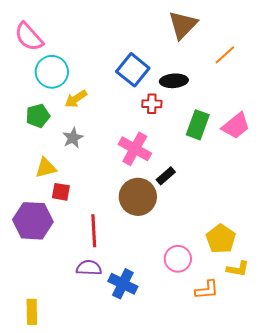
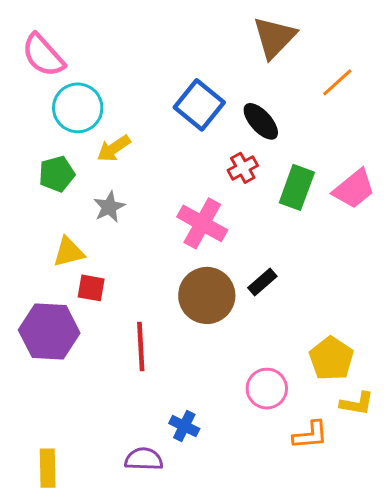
black ellipse: (174, 81) -> (261, 121), turned 52
red cross: (152, 104) -> (243, 168), moved, turned -30
black rectangle: (166, 176) -> (262, 282), moved
purple semicircle: (89, 268) -> (144, 459), moved
blue cross: (123, 284) -> (184, 426), size x0.7

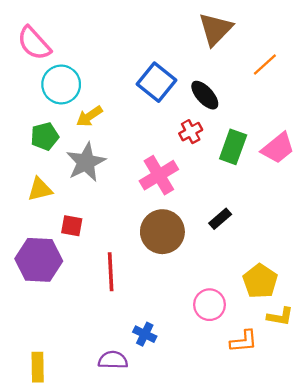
gray star: (109, 207) -> (86, 162), size x1.6
pink cross: (202, 223) -> (159, 175), turned 30
yellow triangle: (69, 252) -> (40, 189), moved
black rectangle: (262, 282) -> (220, 219), moved

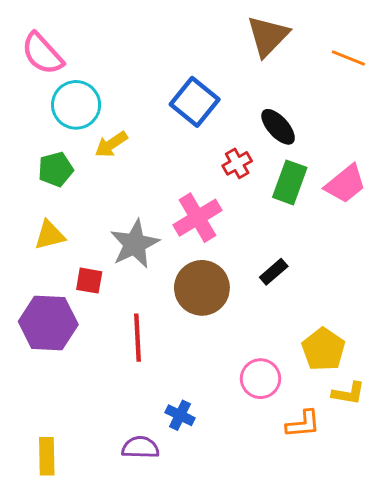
orange line: (265, 64) -> (348, 58), moved, turned 64
black ellipse: (205, 95) -> (278, 127), moved
gray star: (86, 162) -> (135, 244), moved

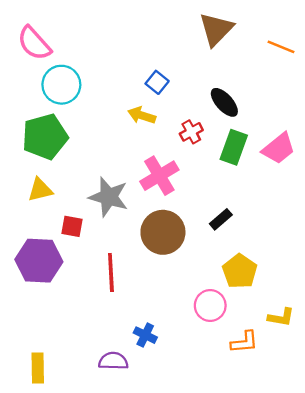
blue square: (195, 102) -> (157, 82), size x0.6
yellow arrow: (111, 144) -> (142, 115), moved, turned 52
green pentagon: (56, 169) -> (45, 137), size x1.6
gray star: (135, 244) -> (109, 197), turned -30
yellow pentagon: (323, 349) -> (240, 271), moved

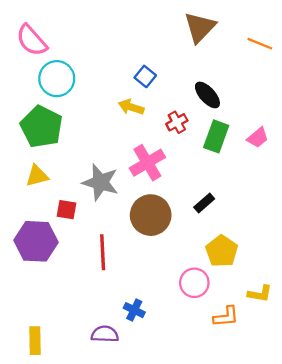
green pentagon: (45, 137) -> (41, 127), turned -30
pink trapezoid: (279, 148) -> (258, 138), size x0.7

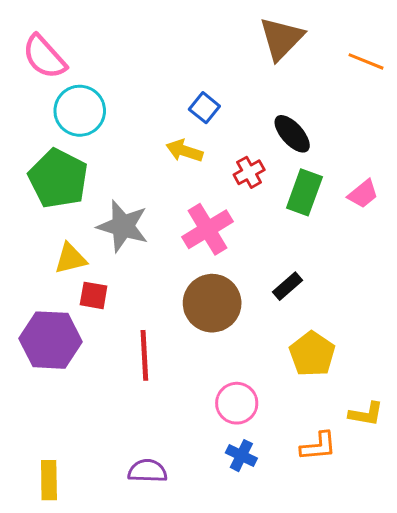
yellow triangle: (37, 176) -> (71, 259), moved
gray star: (100, 182) -> (123, 226), moved
pink circle: (194, 283) -> (237, 403), moved
blue cross: (134, 310) -> (241, 456), moved

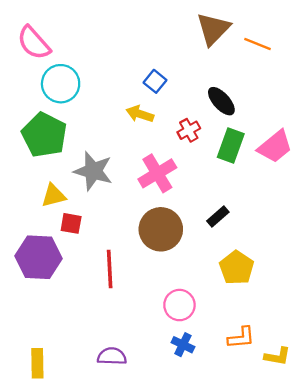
orange line: (366, 61) -> (258, 44), moved
pink trapezoid: (363, 194) -> (275, 147), size x1.5
yellow L-shape: (366, 414) -> (277, 356), moved

